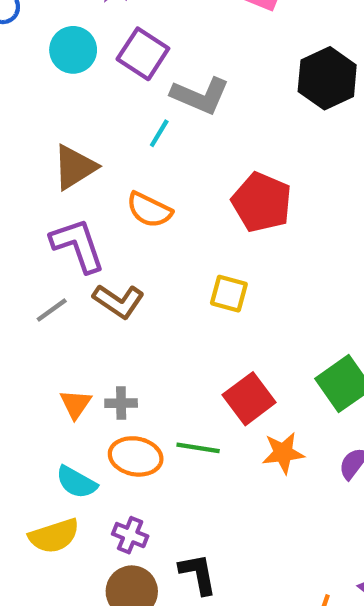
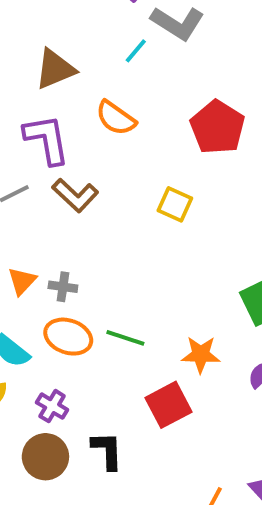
red square: (249, 399) -> (169, 405), moved

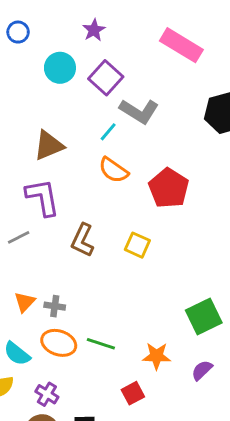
orange semicircle: (116, 118) -> (113, 170), moved
brown L-shape: (75, 195) -> (82, 240), moved, turned 72
red square: (169, 405) -> (133, 393), size x0.7

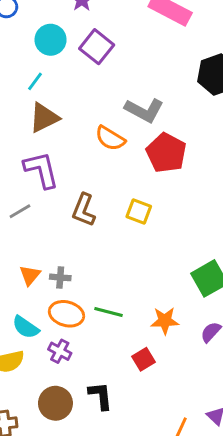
gray L-shape: (139, 111) -> (144, 110), moved
cyan line: (108, 132) -> (35, 81), moved
purple cross: (47, 394) -> (60, 351), moved

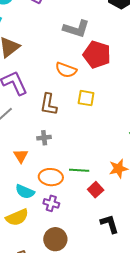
orange semicircle: (110, 138) -> (66, 70), moved
gray cross: (60, 277) -> (44, 138), moved
red square: (143, 359) -> (96, 190), moved
black L-shape: (101, 396) -> (110, 224), moved

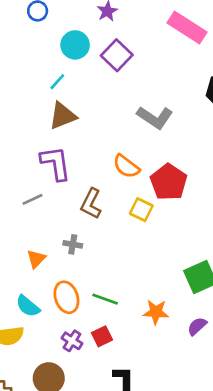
red pentagon: (97, 55) -> (169, 182), moved
orange ellipse: (51, 177) -> (66, 297), turned 50
red square: (96, 190) -> (102, 336), moved
purple cross: (51, 203) -> (72, 341), moved

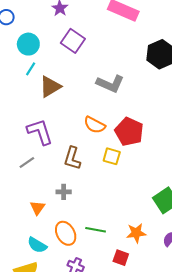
cyan circle: (75, 45) -> (28, 44), moved
brown triangle: (63, 116) -> (50, 87), moved
red square: (102, 336) -> (121, 258), moved, turned -35

